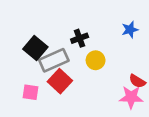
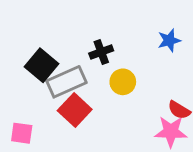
pink square: (30, 92) -> (22, 133), moved

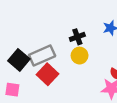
black cross: (101, 52) -> (77, 37), moved
black square: (42, 65) -> (19, 60), moved

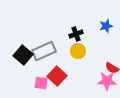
red square: (48, 74) -> (57, 76), moved
pink square: (12, 90) -> (41, 83), moved

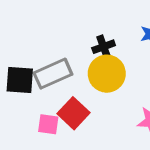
yellow circle: (78, 51) -> (107, 74), size x1.5
black square: (23, 55) -> (20, 80), turned -36

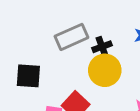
gray rectangle: (53, 74) -> (71, 37), moved

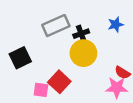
black square: (28, 76) -> (20, 58), turned -30

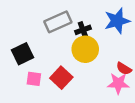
blue star: (116, 24) -> (117, 21), size x1.6
pink square: (41, 90) -> (34, 79), moved

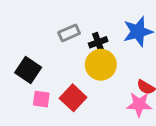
gray rectangle: (58, 22) -> (69, 33), size x0.7
black square: (23, 54) -> (28, 70), turned -30

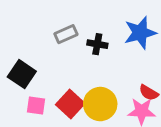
black cross: (98, 42) -> (97, 44), turned 30
yellow circle: (101, 65) -> (100, 104), moved

